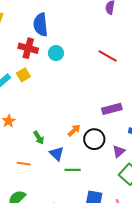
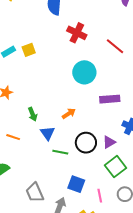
red cross: (28, 48) -> (77, 33), moved
cyan circle: (56, 53) -> (84, 72), moved, size x1.5
black circle: (94, 139) -> (86, 143), moved

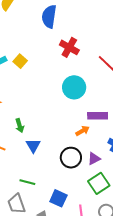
yellow square: (29, 50) -> (20, 61), turned -32
orange arrow: (69, 114) -> (83, 131), moved
green line: (60, 152) -> (27, 182), moved

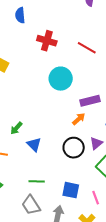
blue semicircle: (49, 17) -> (20, 15), size x0.7
green arrow: (20, 126) -> (16, 128), turned 72

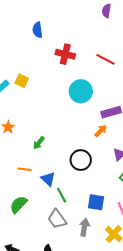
blue triangle: (34, 144) -> (48, 179), moved
black circle: (74, 148) -> (81, 160), moved
green line: (37, 181) -> (62, 195), turned 63

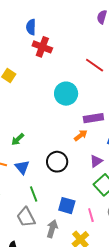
red cross: (65, 54) -> (42, 47), moved
blue triangle: (48, 179) -> (22, 167), moved

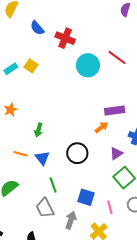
blue semicircle: (31, 27) -> (37, 28), moved, turned -42
cyan circle: (66, 94) -> (88, 65), moved
green arrow: (18, 139) -> (38, 130), turned -32

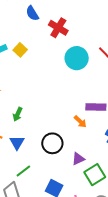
orange arrow: (101, 127) -> (80, 122), turned 72
purple triangle: (116, 153) -> (78, 159), moved
green line: (53, 185) -> (23, 171), turned 63

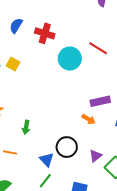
blue semicircle: (32, 13) -> (16, 26), turned 77
blue triangle: (17, 143) -> (47, 160), moved

